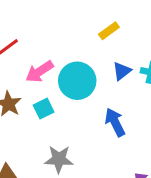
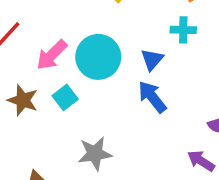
blue triangle: (122, 71) -> (152, 60), moved

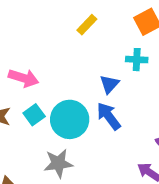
pink arrow: (52, 55) -> (24, 78), turned -120
cyan circle: (98, 57) -> (70, 119), moved

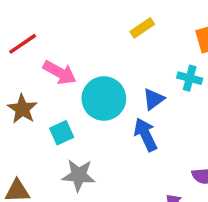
cyan square: (34, 115) -> (62, 133), moved
cyan circle: (70, 119) -> (104, 99), moved

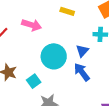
yellow rectangle: (142, 28) -> (67, 11), turned 64
pink arrow: (60, 73) -> (32, 25), moved

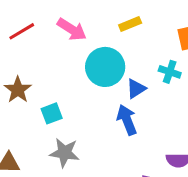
yellow rectangle: (67, 11) -> (130, 24), turned -56
cyan circle: (54, 56) -> (105, 67), moved

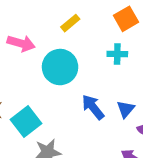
blue triangle: (136, 89) -> (126, 109), moved
cyan square: (52, 113) -> (26, 122), size x1.5

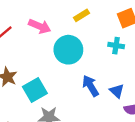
blue triangle: (126, 109) -> (117, 91), turned -35

